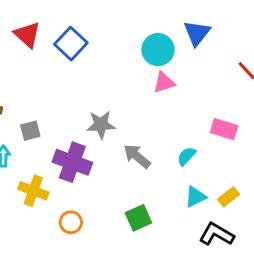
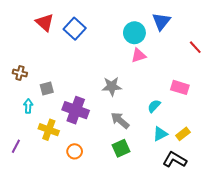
gray star: (101, 125) -> (112, 86), moved
gray arrow: (137, 156) -> (120, 120), moved

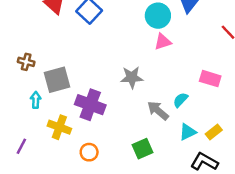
gray square: (47, 88) -> (57, 80), size x1.6
gray arrow: (120, 120) -> (158, 111), moved

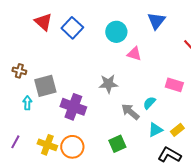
cyan circle: (158, 16) -> (116, 32), moved
pink triangle: (163, 42) -> (134, 54), turned 35
yellow cross: (59, 127) -> (47, 145), moved
orange circle: (89, 152) -> (72, 147), size x1.5

